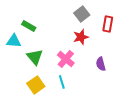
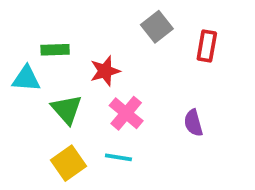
green rectangle: (29, 26) -> (55, 50), turned -32
red star: (81, 37) -> (105, 71), moved
cyan line: (62, 82) -> (118, 157), turned -64

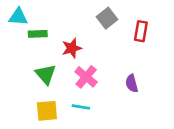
cyan triangle: (26, 79) -> (18, 17), moved
yellow square: (69, 163) -> (47, 111), turned 30

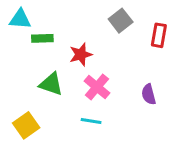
green triangle: (46, 74) -> (51, 84), turned -30
yellow square: (47, 111) -> (26, 125), moved, turned -30

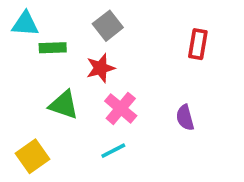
gray square: (121, 21) -> (108, 26), moved
cyan line: (91, 121) -> (113, 151), turned -36

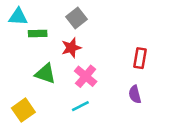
red rectangle: (198, 44) -> (140, 58), moved
purple semicircle: (185, 118) -> (135, 94), moved

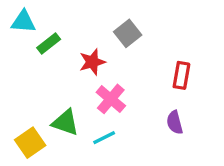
gray square: (77, 18) -> (128, 33), moved
green rectangle: (38, 34) -> (49, 43), turned -36
green triangle: (45, 74) -> (65, 122), moved

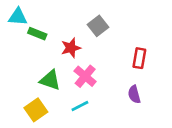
green rectangle: (49, 43) -> (37, 34), turned 60
green triangle: (65, 122) -> (50, 80), moved
yellow square: (30, 143) -> (36, 110), moved

